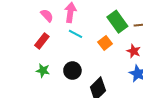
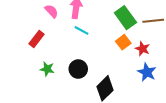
red rectangle: (42, 41) -> (36, 39), moved
orange square: (105, 43) -> (123, 42), moved

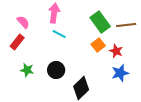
pink semicircle: (51, 11) -> (23, 22), moved
blue star: (147, 72) -> (120, 73), turned 30

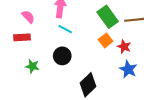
red rectangle: (17, 42) -> (22, 37), turned 49
black circle: (56, 70) -> (62, 56), moved
blue star: (120, 73) -> (128, 69), turned -30

